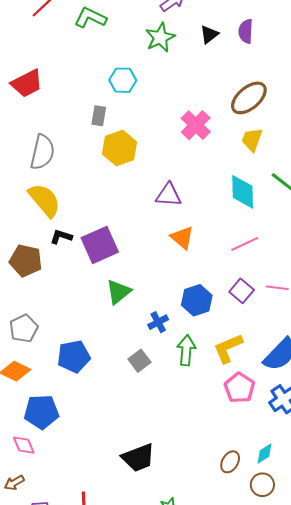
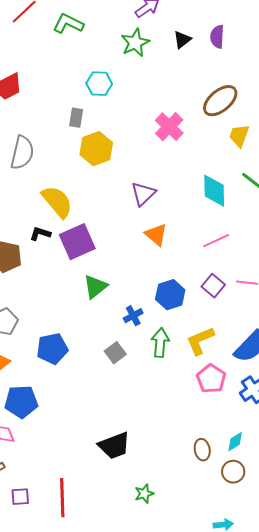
yellow trapezoid: (252, 140) -> (239, 136), moved
purple triangle: (169, 195) -> (143, 194), turned -48
yellow semicircle: (45, 200) -> (57, 202), moved
brown ellipse: (230, 462) -> (202, 450), turned -40

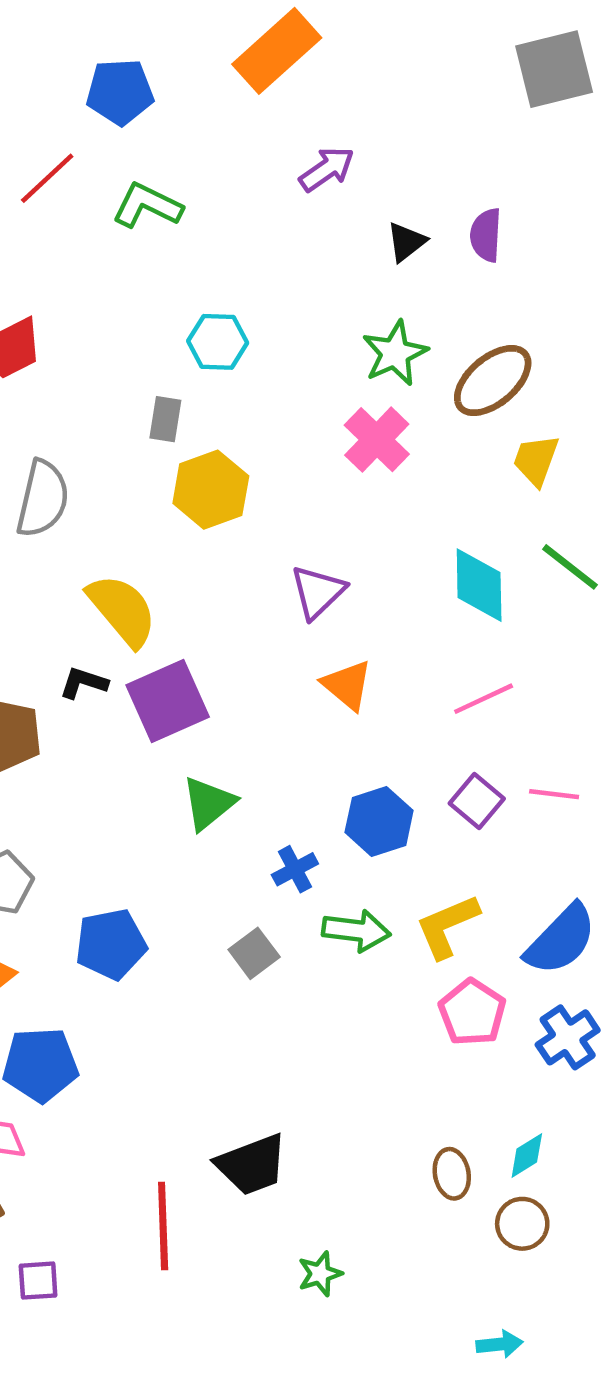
green star: (135, 43) -> (395, 353), moved
green arrow: (160, 343) -> (356, 931), turned 92
red line: (62, 498) -> (163, 1226), moved

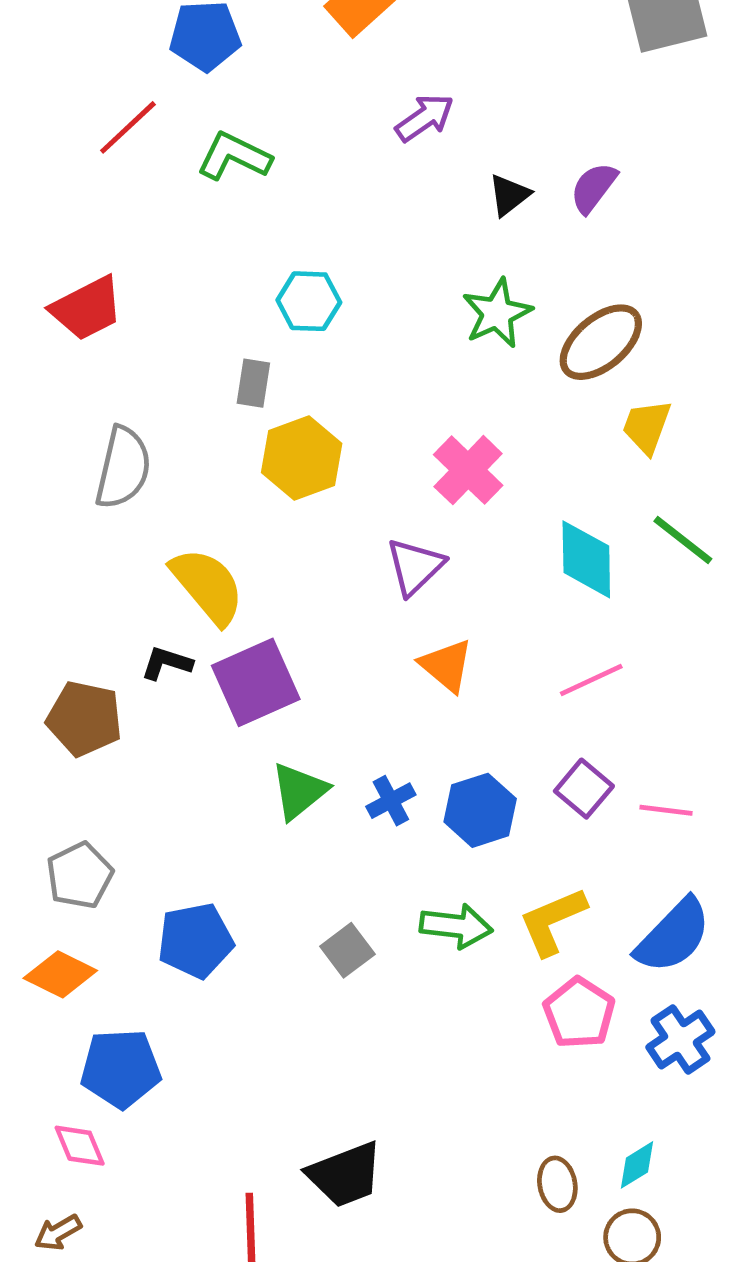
purple semicircle: (486, 235) -> (594, 188), turned 34
pink cross: (377, 440) -> (468, 470), moved
pink line: (554, 794) -> (666, 810), moved
blue cross: (295, 869) -> (391, 801), moved

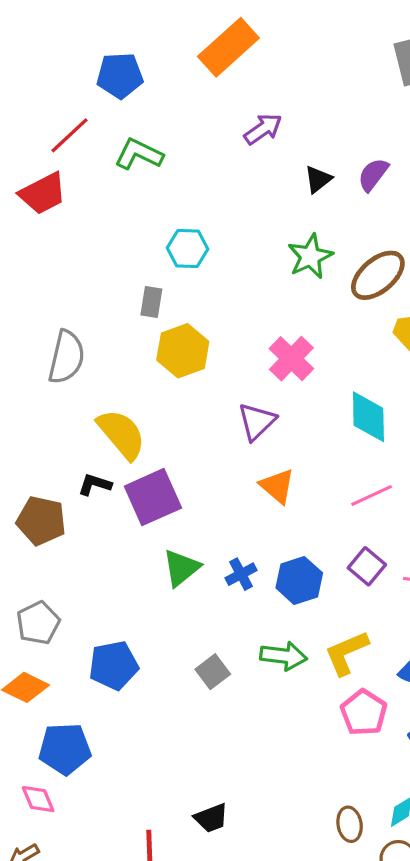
red trapezoid: (87, 308) -> (43, 193), moved
black trapezoid: (345, 1175) -> (211, 818), size x0.7

